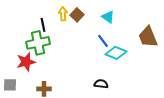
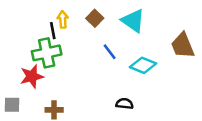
yellow arrow: (63, 14) -> (63, 20), moved
cyan triangle: (108, 17) -> (133, 21), size x1.5
blue line: (103, 41) -> (110, 52), moved

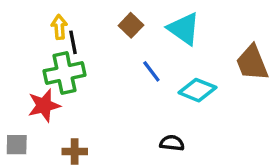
yellow arrow: (63, 20) -> (59, 27), moved

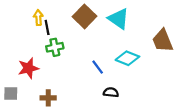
brown square: (131, 25) -> (84, 16), size x1.5
blue line: (151, 71) -> (98, 67), moved
green cross: (64, 73) -> (55, 47), moved, size x0.7

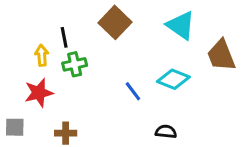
yellow arrow: (38, 18) -> (42, 55), moved
cyan triangle: (119, 19) -> (181, 25), moved
black semicircle: (111, 92) -> (166, 132), moved

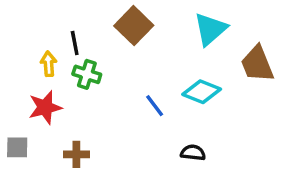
cyan triangle: (181, 25) -> (210, 29), turned 44
green cross: (75, 64) -> (87, 74), turned 30

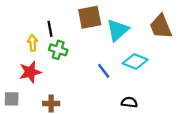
brown square: (134, 26) -> (90, 17), turned 35
cyan triangle: (210, 29) -> (118, 30), moved
brown trapezoid: (257, 64) -> (161, 27), moved

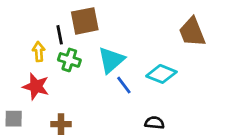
brown square: (90, 17) -> (85, 21), moved
cyan triangle: (118, 30) -> (111, 60), moved
red star: (30, 72) -> (36, 86), turned 30

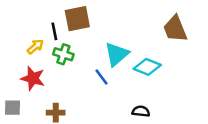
yellow arrow: (39, 52) -> (35, 47), turned 54
cyan triangle: (111, 60) -> (117, 54), moved
blue line: (124, 85) -> (101, 77), moved

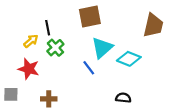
brown square: (77, 19) -> (90, 17), moved
brown trapezoid: (175, 29) -> (153, 25), turned -145
green cross: (63, 54) -> (55, 48), turned 30

